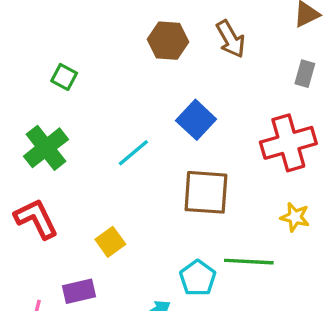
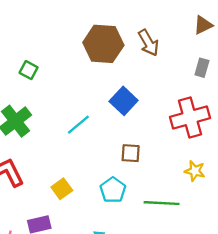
brown hexagon: (168, 41) -> (103, 44), size x1.4
brown square: (206, 192) -> (131, 153), size x0.6
cyan pentagon: (198, 278) -> (113, 190), moved

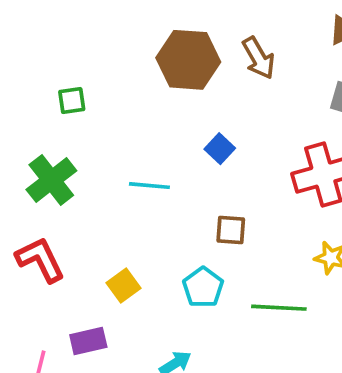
green square: (29, 70) -> (72, 101), turned -36
blue square: (124, 101) -> (220, 149), size x0.7
cyan line: (78, 125) -> (149, 186), turned 45

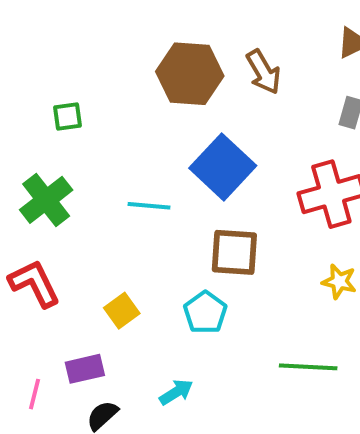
blue square: (220, 149) -> (223, 167), size x2.0
brown square: (231, 230) -> (234, 252), size x1.5
green line: (279, 308) -> (308, 367), moved

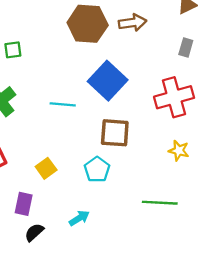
brown arrow: (263, 72) -> (133, 23), turned -68
purple rectangle: (85, 369) -> (24, 204), turned -65

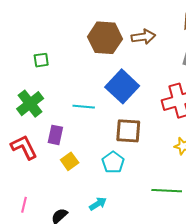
purple rectangle: (24, 204) -> (55, 135), moved

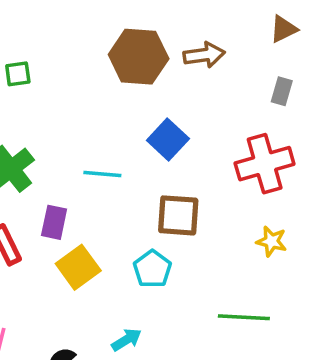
green square: (41, 60) -> (18, 74), moved
blue square: (122, 86) -> (168, 139), size x0.7
yellow square: (70, 161) -> (78, 267), size x1.4

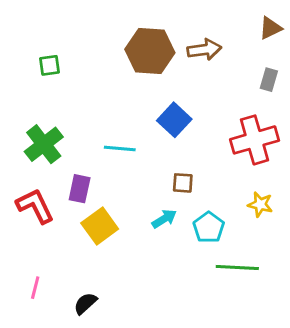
brown square: (178, 215) -> (183, 183), size x0.6
cyan pentagon: (152, 269) -> (209, 227), moved
cyan arrow: (127, 340) -> (164, 219), moved

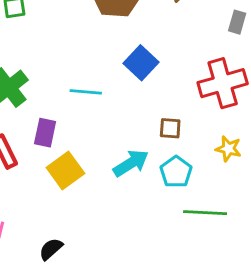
brown square: (183, 183) -> (170, 128), moved
cyan arrow: (164, 219) -> (131, 163), size x1.4

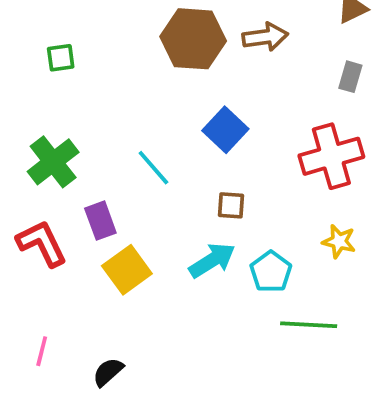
cyan line: (86, 92) -> (153, 168), turned 44
brown square: (170, 128) -> (231, 205), moved
purple rectangle: (45, 133) -> (100, 221), turned -32

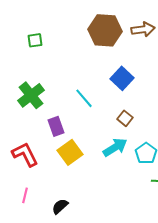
brown square: (231, 205) -> (125, 118), turned 35
red L-shape: (42, 243) -> (25, 154), moved

